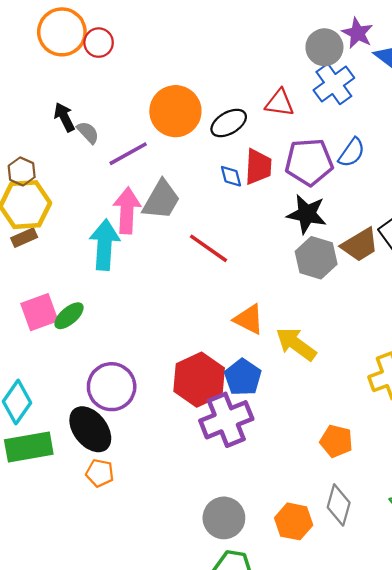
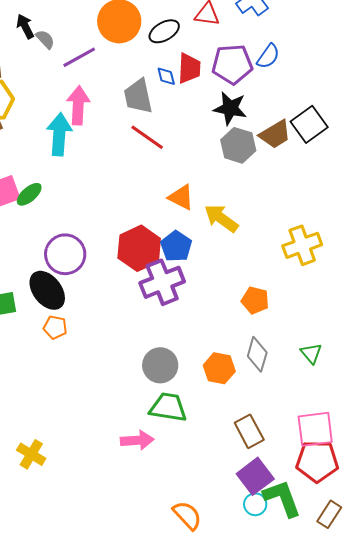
gray trapezoid: (161, 200) -> (138, 96), moved, turned 138

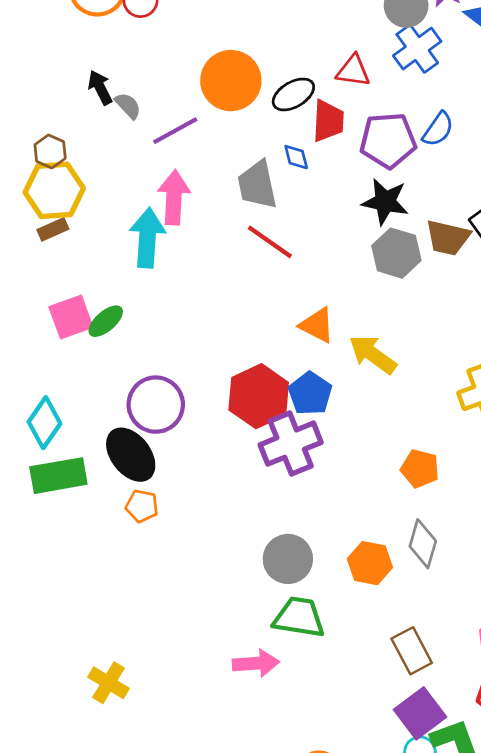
red trapezoid: (189, 68) -> (328, 121), moved
brown trapezoid: (275, 134) -> (448, 238), turned 44

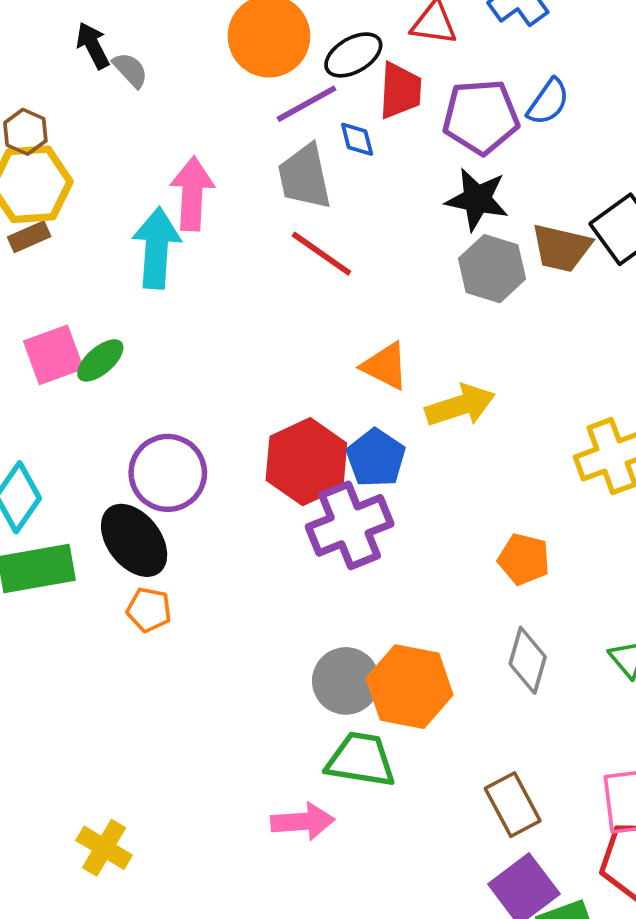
purple line: (175, 131) -> (306, 104), moved
yellow arrow: (373, 355) -> (460, 405), turned 126
orange hexagon: (370, 563) -> (410, 687), moved, size x1.4

